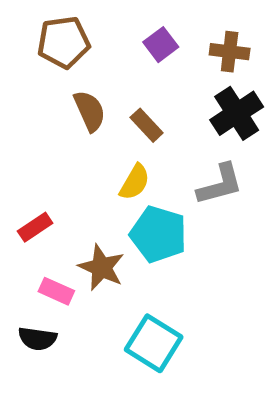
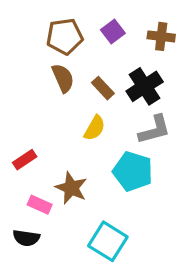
brown pentagon: (64, 42) -> (65, 36), moved
black cross: (237, 113) -> (145, 86), moved
cyan pentagon: (158, 234) -> (133, 171), moved

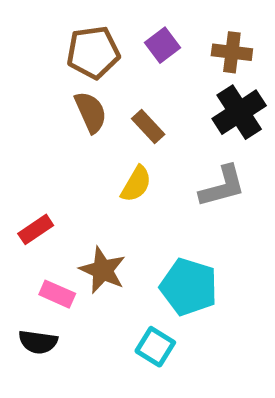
black cross: (145, 86) -> (239, 112), moved
cyan pentagon: (133, 171) -> (189, 287), moved
cyan square: (108, 241) -> (155, 347), size x0.7

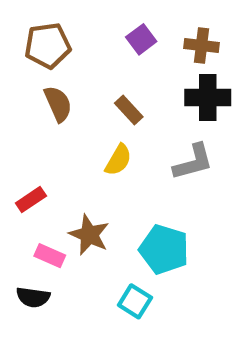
brown pentagon: (93, 52) -> (48, 46), moved
brown semicircle: (91, 112) -> (58, 104), moved
black cross: (239, 112) -> (208, 98), turned 33

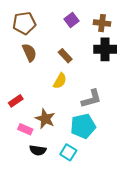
gray L-shape: (193, 162) -> (91, 99), moved
cyan pentagon: (164, 249) -> (83, 126), turned -30
black semicircle: (33, 297) -> (38, 150), moved

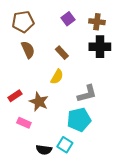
brown star: (45, 119) -> (39, 102), moved
black semicircle: (38, 150) -> (44, 150), moved

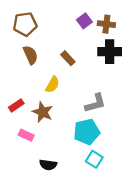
purple square: (68, 19) -> (84, 21), moved
yellow semicircle: (57, 77) -> (52, 85), moved
cyan square: (65, 145) -> (94, 159), moved

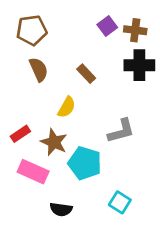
cyan pentagon: (87, 132) -> (85, 163), moved, turned 30
pink rectangle: (26, 135) -> (33, 172), size x1.5

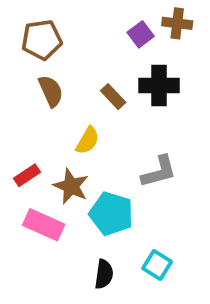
brown cross: (135, 30) -> (177, 23), moved
black cross: (139, 65) -> (159, 86), moved
black semicircle: (61, 209) -> (104, 274), moved, turned -90

